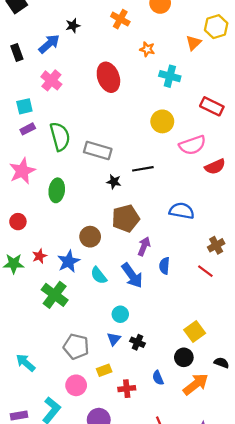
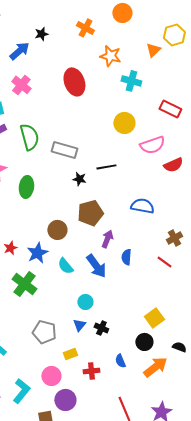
orange star: (147, 49) -> (110, 56), size x1.5
pink circle: (76, 385) -> (51, 376), moved

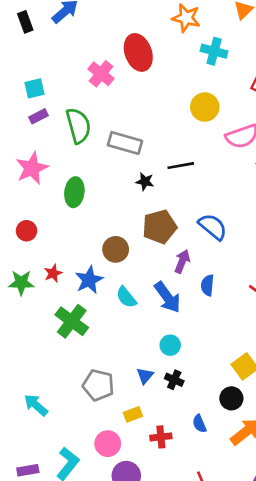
pink cross: (21, 85) -> (101, 74), moved
blue semicircle: (142, 206) -> (213, 227), moved, turned 30
cyan circle: (85, 302) -> (170, 345), moved

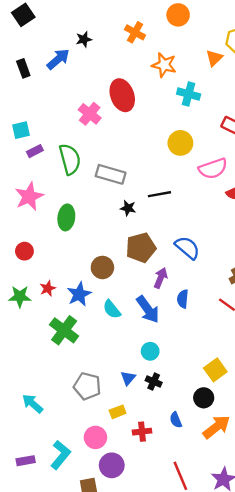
cyan square: (34, 88) -> (21, 130), moved

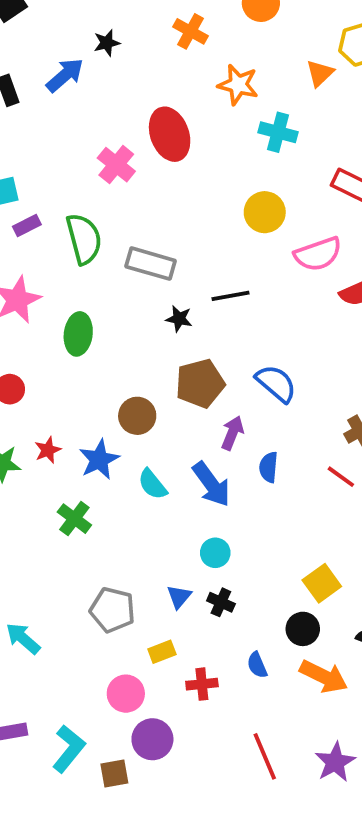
green cross: (64, 330) -> (74, 519), size x0.7
orange arrow: (216, 427) -> (324, 676), turned 64
cyan L-shape: (61, 455) -> (69, 749), moved

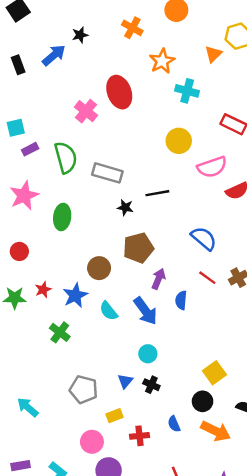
orange star: (238, 85) -> (162, 61), turned 30
blue semicircle: (276, 383) -> (204, 238), moved
red line: (341, 477) -> (207, 278), moved

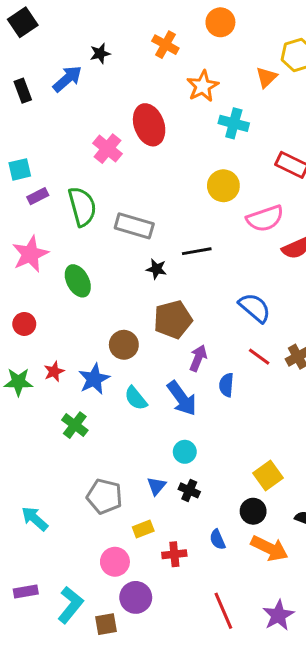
green ellipse: (62, 217) -> (78, 281), turned -35

